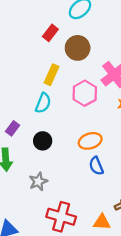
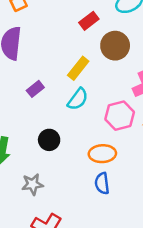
pink hexagon: (85, 93) -> (120, 116), moved
cyan semicircle: (43, 103) -> (78, 99), moved
purple rectangle: (13, 128) -> (35, 89), moved

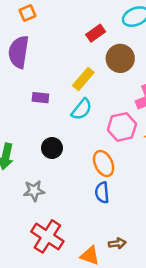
purple rectangle: (35, 89) -> (40, 98), turned 42
orange ellipse: (102, 154) -> (104, 164), turned 65

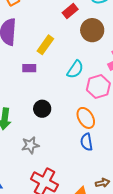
yellow rectangle: (83, 79) -> (45, 45), moved
cyan semicircle: (82, 109) -> (75, 69), moved

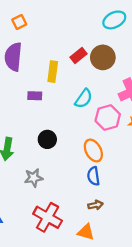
red rectangle: (70, 11) -> (78, 56), moved
yellow rectangle: (45, 45) -> (53, 72), turned -30
brown arrow: (103, 183) -> (95, 205), moved

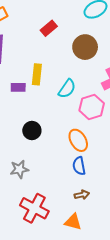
red rectangle: (78, 56) -> (49, 28), moved
yellow rectangle: (53, 72) -> (37, 74), moved

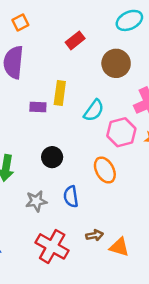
blue semicircle: (79, 166) -> (71, 197), moved
brown arrow: (82, 195) -> (95, 235), moved
orange triangle: (73, 222) -> (119, 247), moved

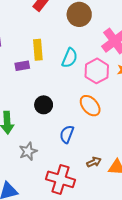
blue semicircle: (71, 197) -> (67, 134), turned 42
gray star: (36, 201) -> (28, 151), moved

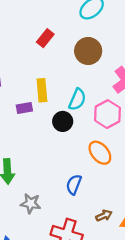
black circle: (44, 105) -> (63, 121), moved
gray star: (28, 151) -> (31, 203), turned 30

